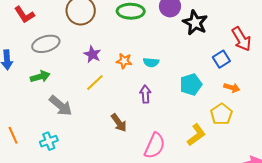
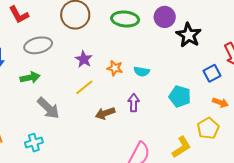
cyan pentagon: (191, 84) -> (180, 96), turned 30
brown arrow: (119, 123) -> (105, 113), moved, turned 102

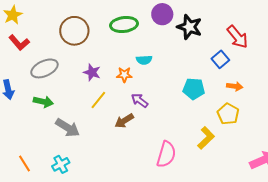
cyan semicircle: (142, 71) -> (144, 60), moved
green arrow: (30, 78) -> (43, 102), turned 36
purple arrow: (134, 103) -> (140, 100), moved, turned -42

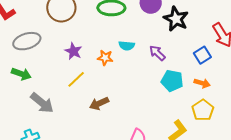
orange arrow: (235, 86) -> (202, 83), moved
purple arrow: (140, 100) -> (157, 53), moved

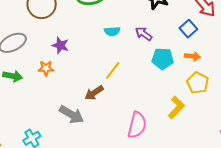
orange star: (105, 58) -> (46, 68), moved
yellow line: (76, 79) -> (113, 71), moved
gray arrow: (42, 103) -> (71, 115), moved

